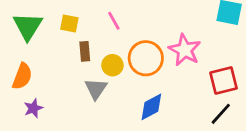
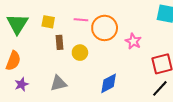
pink line: (114, 21) -> (81, 20), turned -56
pink star: (185, 50) -> (133, 41), size x0.7
orange circle: (146, 58) -> (105, 28), moved
gray triangle: (96, 89) -> (58, 83), moved, turned 42

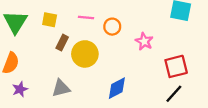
orange circle: (105, 28) -> (112, 27), size x0.6
brown rectangle: (59, 42) -> (62, 43), turned 32
yellow circle: (80, 53) -> (85, 54), size x1.5

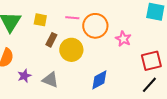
orange circle: (112, 27) -> (95, 26), size x1.6
gray triangle: (61, 88) -> (50, 80), turned 36
purple star: (20, 89) -> (24, 76), moved

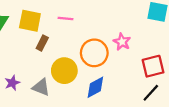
yellow square: (40, 20) -> (30, 21), size x1.5
orange circle: (95, 26) -> (94, 53), moved
yellow circle: (71, 50) -> (64, 71), moved

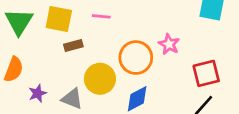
brown rectangle: (42, 43) -> (73, 46), turned 48

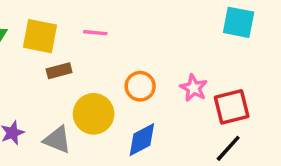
pink star: (169, 44) -> (194, 88), moved
orange circle: (136, 58) -> (140, 86), size x0.7

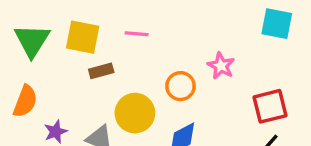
pink star: (194, 88) -> (221, 66), moved

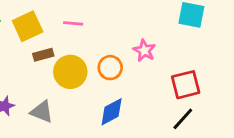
yellow square: (83, 37) -> (28, 26), turned -36
yellow circle: (135, 113) -> (70, 72), moved

